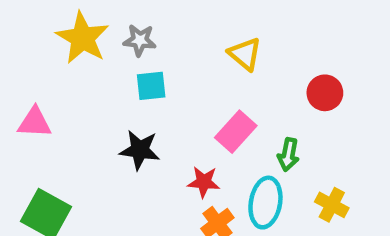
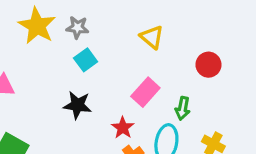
cyan square: (151, 86) -> (86, 60), turned -30
red star: (204, 182) -> (123, 128), turned 30

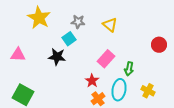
gray star: (77, 27) -> (78, 22), moved
red circle: (208, 65) -> (159, 45), moved
black star: (77, 105) -> (57, 57), moved

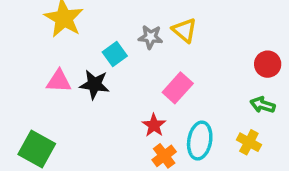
gray star: (78, 22) -> (150, 37), moved
pink triangle: (18, 55) -> (59, 81), moved
green arrow: (129, 69) -> (263, 105), moved, turned 96

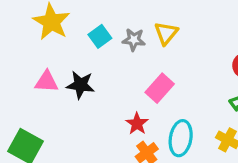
yellow triangle: (184, 30) -> (166, 33), turned 30
cyan square: (115, 54) -> (100, 36), moved

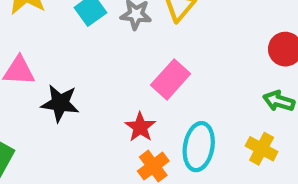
black star: (80, 85) -> (60, 103), moved

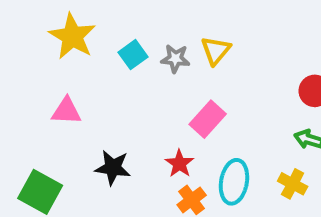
black star: (60, 103) -> (113, 168), moved

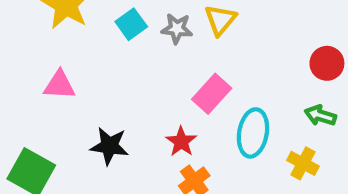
cyan ellipse: (234, 182) -> (253, 133), moved

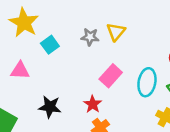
cyan square: (131, 24) -> (50, 45), moved
cyan ellipse: (253, 133) -> (147, 82), moved

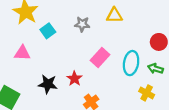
yellow triangle: (116, 32) -> (114, 15), moved, turned 49
red star: (93, 104) -> (74, 79), moved

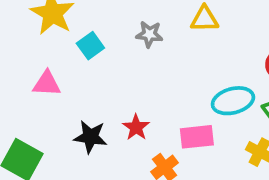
pink rectangle: (100, 57) -> (197, 137), moved, turned 42
cyan ellipse: (131, 63) -> (233, 101), turned 65

